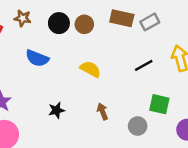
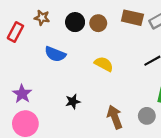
brown arrow: (102, 111) -> (115, 117), moved, size x1.5

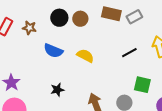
brown star: (42, 18) -> (29, 28), moved
blue semicircle: (55, 54) -> (53, 51), moved

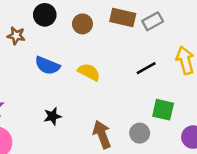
black circle: (59, 18) -> (45, 15), moved

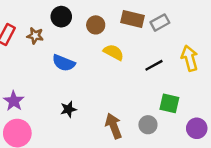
yellow semicircle: (89, 72) -> (114, 52), moved

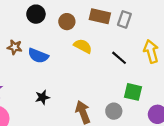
gray rectangle: (160, 23) -> (124, 19), turned -42
brown star: (35, 36) -> (15, 47), moved
black line: (154, 65) -> (119, 58), turned 70

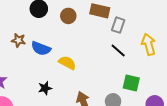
gray rectangle: (124, 19) -> (118, 25), moved
yellow semicircle: (83, 46) -> (67, 63), moved

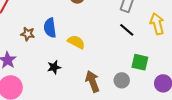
brown star: (18, 40) -> (28, 34), moved
blue semicircle: (41, 48) -> (50, 28), turned 60

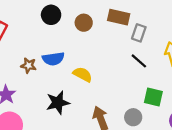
blue semicircle: (50, 28) -> (53, 59), turned -90
black star: (54, 67) -> (58, 103), size x1.5

